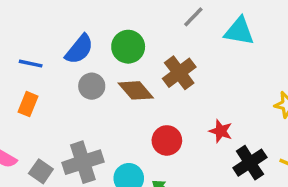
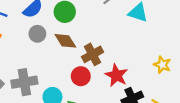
brown cross: (179, 73) -> (92, 54), moved
red star: (221, 131) -> (116, 75), size x1.5

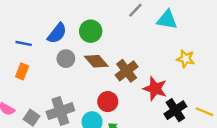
yellow star: (162, 65) -> (186, 59), moved
red circle: (81, 76) -> (108, 102), moved

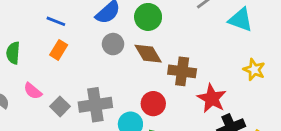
blue line: (24, 43) -> (56, 21), moved
brown cross: (127, 71) -> (182, 71), turned 35

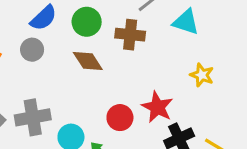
gray circle: (113, 44) -> (32, 50), moved
brown cross: (182, 71) -> (130, 35), moved
red circle: (153, 104) -> (120, 118), moved

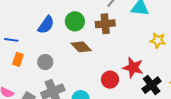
gray circle: (32, 50) -> (45, 62), moved

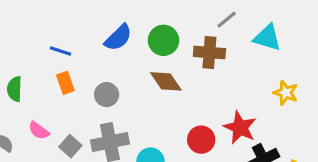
orange rectangle: (18, 59) -> (65, 83), turned -48

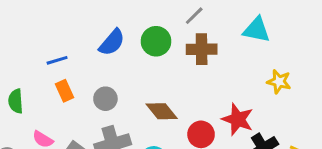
gray line: (227, 20) -> (194, 16), moved
blue line: (60, 51) -> (57, 60), turned -30
brown diamond: (166, 81) -> (162, 111), moved

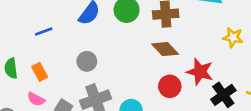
orange rectangle: (64, 91) -> (40, 72), moved
brown diamond: (162, 111) -> (165, 49), moved

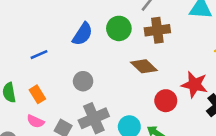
brown diamond: (165, 49) -> (144, 66), moved

